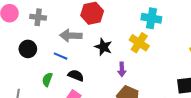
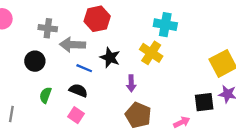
gray cross: (38, 17) -> (48, 28), moved
black circle: (28, 49) -> (35, 61), moved
blue line: (61, 56) -> (84, 68), moved

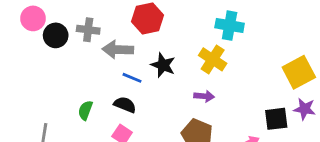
black circle: (35, 61) -> (56, 35), moved
purple arrow: (131, 83) -> (204, 96), moved, turned -84

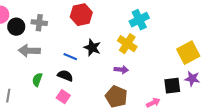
cyan cross: (230, 26) -> (139, 20), turned -36
gray arrow: (118, 50) -> (29, 51), moved

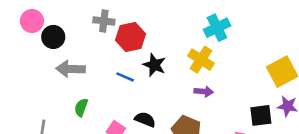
red hexagon: (81, 15) -> (130, 37), moved
gray cross: (39, 23) -> (104, 21), moved
purple arrow: (121, 70) -> (204, 92), moved
black semicircle: (65, 76) -> (145, 119), moved

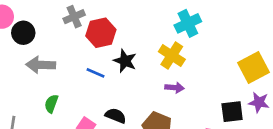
gray cross: (104, 21) -> (74, 17), turned -30

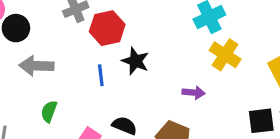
yellow cross: (172, 55) -> (225, 55), moved
blue line: (96, 73) -> (101, 75), turned 60

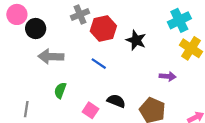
black star: (135, 61) -> (136, 40), moved
blue line: (101, 75) -> (99, 64), turned -49

